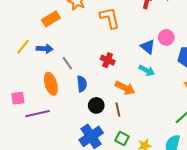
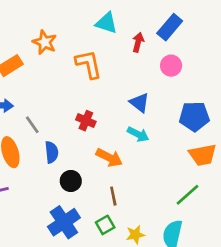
pink circle: (166, 37) -> (171, 66), moved
brown line: (118, 110) -> (113, 196), moved
green square: (122, 138) -> (105, 225), turned 32

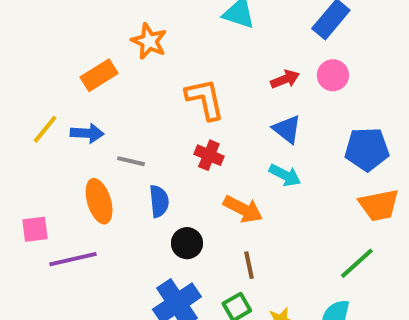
red arrow: (138, 42) -> (285, 79), moved, turned 54
orange L-shape: (89, 64) -> (205, 99), moved
gray line: (32, 125) -> (131, 161), turned -42

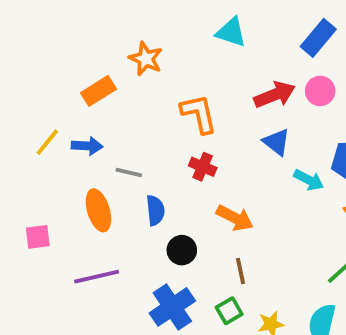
red arrow: (285, 79) -> (275, 95), size x1.5
cyan arrow: (285, 175) -> (309, 180), moved
purple line: (73, 259) -> (97, 277), moved

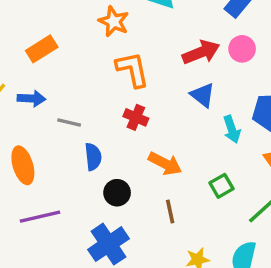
orange star: (146, 59) -> (114, 21), moved
cyan arrow: (309, 180) -> (232, 129), turned 44
orange ellipse: (98, 210) -> (23, 165), moved
green square: (229, 311) -> (222, 186), moved

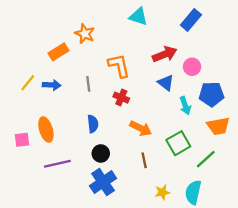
orange star: (114, 21) -> (85, 34), moved
pink circle: (242, 49) -> (192, 67), moved
gray line: (69, 122) -> (88, 84), moved, turned 70
green square: (222, 186) -> (178, 143), size x1.5
black circle: (117, 193) -> (101, 153), moved

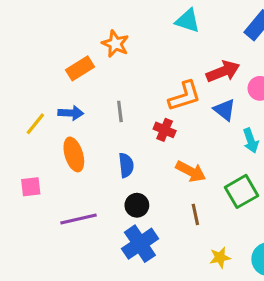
orange L-shape: (119, 66) -> (185, 96), moved, turned 85
yellow line: (28, 83) -> (35, 124), moved
orange ellipse: (46, 130) -> (74, 154), moved

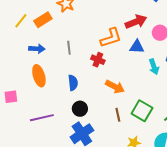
blue triangle: (225, 110) -> (137, 47), turned -35
yellow line: (35, 124) -> (21, 21), moved
green square: (241, 191) -> (142, 111), moved, turned -30

